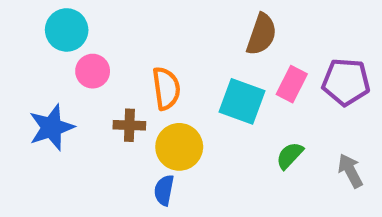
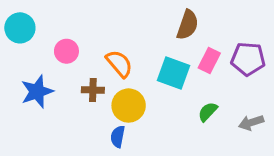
cyan circle: (67, 30) -> (20, 28), moved
orange semicircle: (166, 88) -> (119, 64), turned -32
gray arrow: (350, 171) -> (251, 123), turned -80

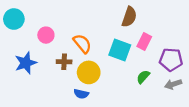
purple pentagon: (248, 59) -> (171, 60), moved
blue semicircle: (118, 137) -> (81, 94), turned -88

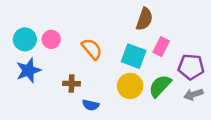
cyan circle: (14, 19) -> (25, 39), moved
brown cross: (64, 62) -> (72, 84), moved
yellow circle: (89, 72) -> (130, 86), moved
green semicircle: (143, 77) -> (160, 86), size x1.5

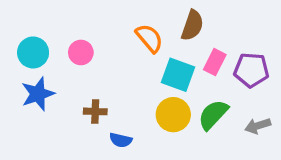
pink circle: (51, 39) -> (81, 52), moved
orange semicircle: (92, 49) -> (149, 38), moved
purple pentagon: (191, 67) -> (251, 70), moved

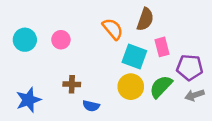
pink rectangle: (215, 62) -> (162, 47), turned -42
purple pentagon: (251, 70) -> (190, 67), moved
blue star: (38, 94) -> (28, 100), moved

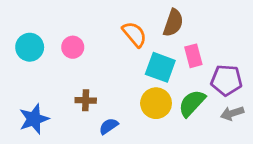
blue semicircle: (91, 106) -> (109, 126), turned 133

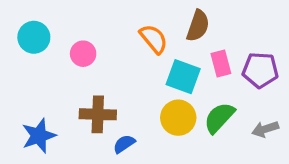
cyan circle: (30, 47) -> (34, 37), moved
purple pentagon: (226, 80) -> (260, 70), moved
brown cross: (86, 100) -> (98, 114), size x1.5

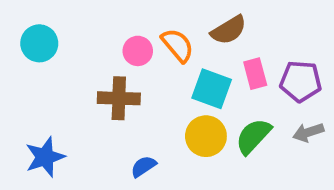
brown semicircle: (198, 26) -> (229, 30), turned 40
pink circle: (83, 54) -> (138, 51), moved
brown cross: (98, 114) -> (119, 98), moved
gray arrow: (265, 129) -> (308, 132), moved

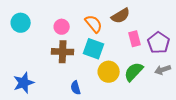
pink circle: (138, 51) -> (62, 27), moved
purple pentagon: (301, 81) -> (159, 43), turned 30
cyan square: (212, 89) -> (94, 49), moved
blue semicircle: (143, 166) -> (76, 88), turned -72

